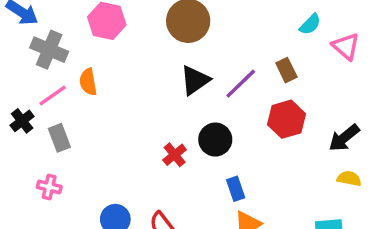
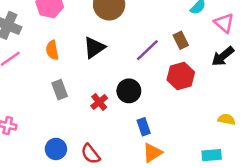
black triangle: (195, 80) -> (94, 48), moved
orange semicircle: (88, 82) -> (52, 50), moved
gray rectangle: (59, 138) -> (60, 90), moved
black arrow: (344, 138) -> (223, 56), moved

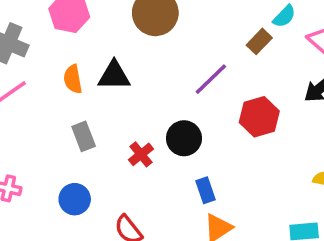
brown rectangle: (181, 40) -> (259, 41), moved, turned 70
black triangle: (94, 48) -> (114, 76), moved, turned 35
blue circle: (56, 149) -> (75, 199), moved

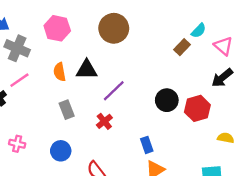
purple line: (211, 79) -> (114, 91), moved
red hexagon: (259, 117) -> (197, 108), moved
black circle: (184, 138) -> (167, 100), moved

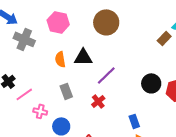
pink line: (19, 80) -> (24, 94), moved
pink cross: (17, 144) -> (40, 111), moved

